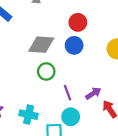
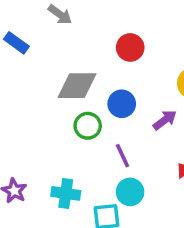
blue circle: (74, 45) -> (122, 104), moved
purple arrow: (93, 93) -> (165, 120), moved

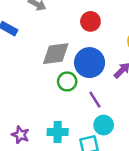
blue circle: (122, 104) -> (90, 63), size x1.5

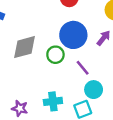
gray diamond: (56, 54) -> (24, 47), moved

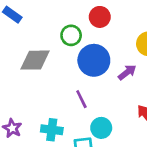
green circle: (55, 55) -> (71, 35), moved
purple line: (83, 68) -> (81, 99), moved

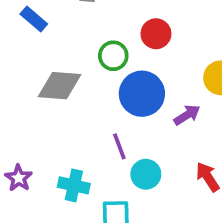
cyan circle: (101, 128) -> (146, 174), moved

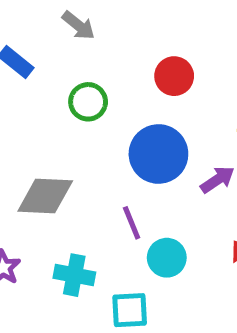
green circle: (113, 56) -> (88, 102), moved
gray diamond: (60, 86) -> (45, 196), moved

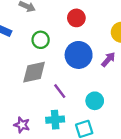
gray diamond: (45, 196) -> (34, 72), moved
purple line: (132, 223) -> (60, 91), moved

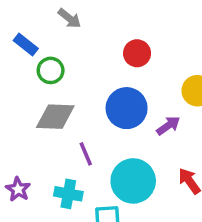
green circle: (41, 40) -> (51, 70), moved
cyan circle: (95, 101) -> (133, 181), size x1.6

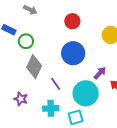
gray diamond: (55, 117) -> (34, 67), turned -55
purple arrow: (168, 126) -> (100, 73), moved
purple star: (18, 189) -> (21, 99), moved

